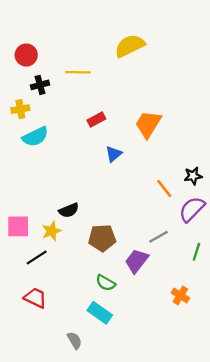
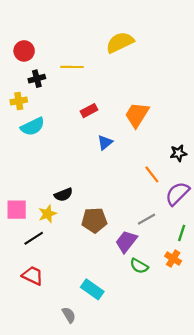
black star: (193, 176) -> (178, 153), moved
green semicircle: (106, 283) -> (139, 266), moved
orange cross: (180, 295) -> (173, 259), moved

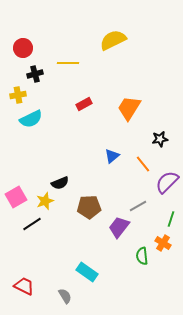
blue triangle: (105, 142) -> (112, 156), moved
black star: (178, 153) -> (160, 139), moved
pink square: (17, 210) -> (16, 197), turned -30
green semicircle: (139, 266) -> (142, 256), moved, turned 54
red trapezoid: (33, 276) -> (24, 286), moved

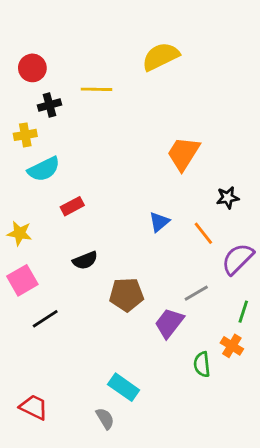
red rectangle: (84, 104) -> (72, 206), moved
yellow star: (45, 201) -> (20, 233), moved, turned 30
gray semicircle: (65, 296) -> (105, 419), moved

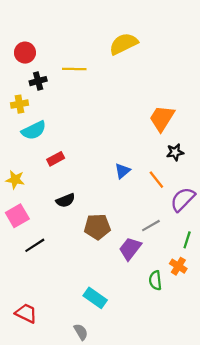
orange trapezoid: (183, 153) -> (162, 118), moved
gray semicircle: (105, 419) -> (81, 332), moved

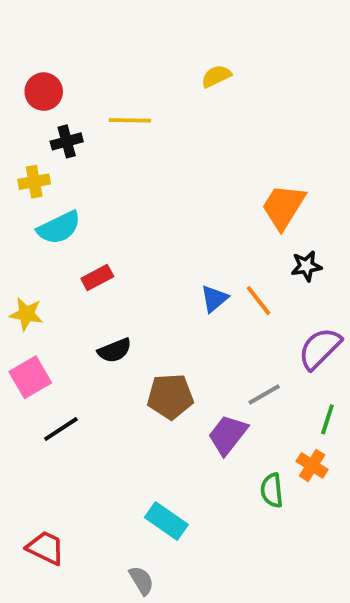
yellow semicircle: (124, 44) -> (216, 76), size x0.6
orange line: (156, 180) -> (258, 301), moved

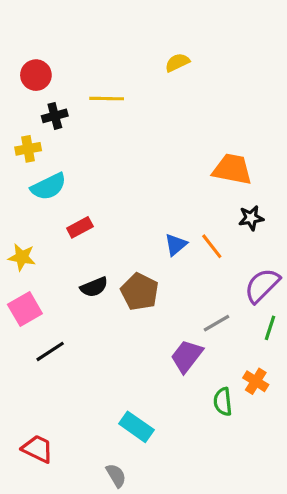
orange trapezoid: (283, 207) -> (232, 169), turned 69
brown pentagon: (170, 396) -> (140, 292), moved, turned 30
green line: (327, 419) -> (270, 328), moved

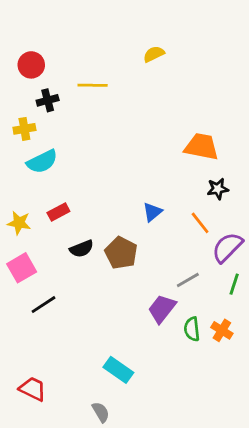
red rectangle: (80, 227) -> (58, 212), moved
orange line: (212, 246) -> (200, 223), moved
green semicircle: (223, 402) -> (192, 329), moved

